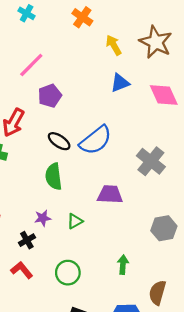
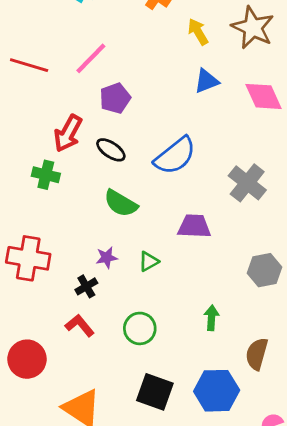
black ellipse: (59, 141) -> (111, 150), moved
green semicircle: (54, 176) -> (121, 203), turned -52

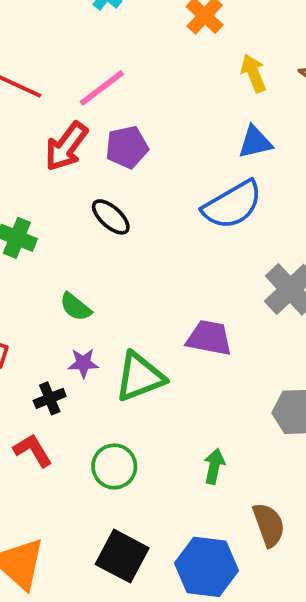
red arrow: (68, 133) -> (66, 146), moved
blue semicircle: (175, 156) -> (232, 205), moved
green semicircle: (121, 203) -> (75, 307), moved, size x0.7
green triangle: (149, 261) -> (140, 377), size x1.8
brown semicircle: (257, 354) -> (269, 525), turned 136

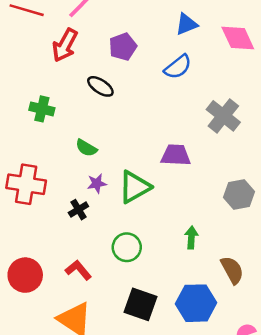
purple pentagon: (127, 147) -> (123, 47), moved
blue semicircle: (232, 205) -> (178, 67), size x0.7
red L-shape: (33, 450) -> (78, 270), moved

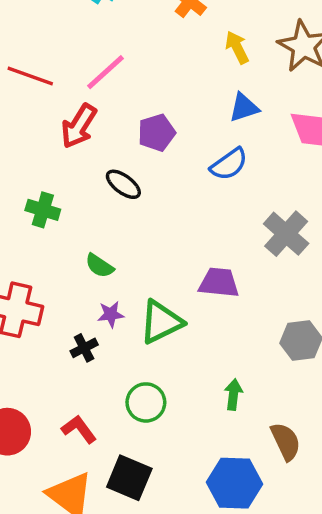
black square: (141, 304) -> (129, 478), moved

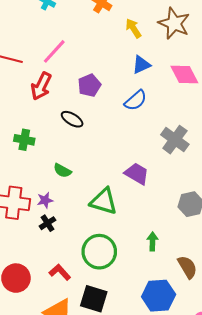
purple trapezoid: (219, 283) -> (137, 174), turned 30
purple star: (111, 314) -> (45, 200), moved
green triangle: (161, 322) -> (104, 201), turned 48
black cross: (84, 348) -> (48, 223), moved
green circle: (146, 402) -> (99, 252), size x1.4

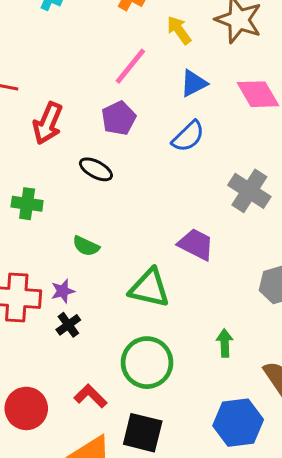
pink line: (54, 51) -> (130, 66), moved

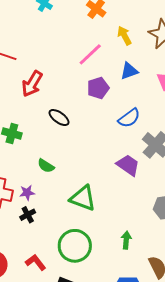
purple pentagon: (119, 118) -> (98, 88), moved
blue semicircle: (188, 136) -> (129, 118), moved
purple trapezoid: (196, 244) -> (128, 165), moved

